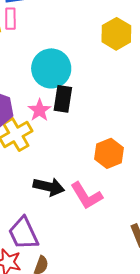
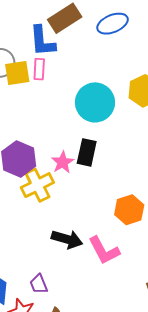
cyan circle: (51, 68) -> (95, 102), moved
purple trapezoid: (23, 233) -> (39, 284), size x0.6

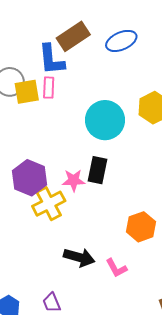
pink star: (63, 162) -> (74, 180), turned 30
pink L-shape: (104, 251) -> (116, 268), size x0.7

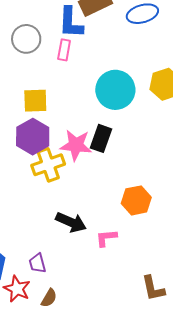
yellow square: (27, 92) -> (35, 101), moved
pink star: (74, 180) -> (76, 145), size x1.4
pink L-shape: (116, 268) -> (106, 238), turned 105

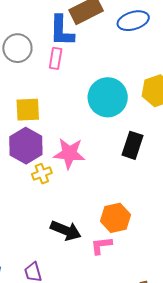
black rectangle: (101, 138) -> (133, 145), moved
yellow cross: (48, 165) -> (42, 174), size x0.6
orange hexagon: (136, 200) -> (115, 218), moved

